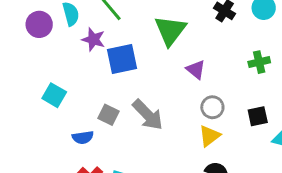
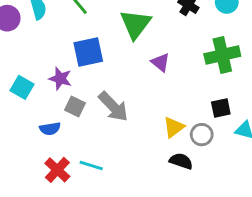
purple star: (93, 39) -> (60, 79), moved
green cross: (259, 62) -> (222, 55), size x1.6
gray circle: (212, 107) -> (202, 135), moved

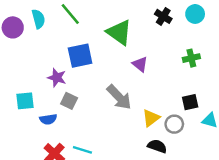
green triangle: (135, 24) -> (119, 32), turned -32
green cross: (222, 55) -> (191, 58), size x0.6
cyan square: (22, 87) -> (25, 101), moved, turned -36
gray arrow: (113, 107) -> (119, 97), moved

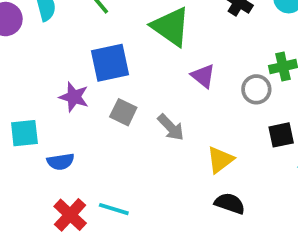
gray arrow: (119, 97) -> (171, 127), size x0.7
gray square: (69, 101) -> (123, 112), moved
gray circle: (174, 124) -> (256, 89), moved

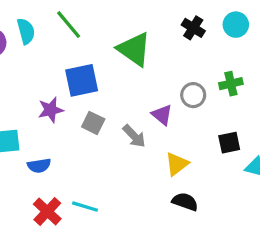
purple triangle: (203, 76) -> (162, 115), moved
gray circle: (256, 89) -> (193, 95), moved
purple star: (74, 97) -> (51, 110), turned -30

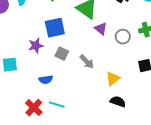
purple triangle: (162, 115) -> (101, 29), moved
blue semicircle: (39, 166) -> (46, 80), moved

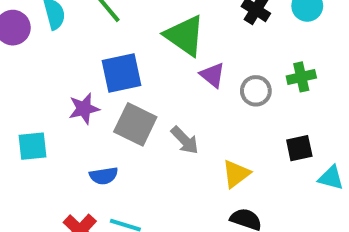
gray square: (62, 54) -> (135, 124), size x1.5

